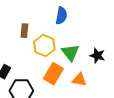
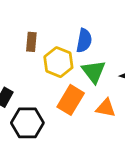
blue semicircle: (61, 16) -> (84, 41), moved

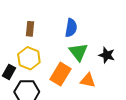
yellow hexagon: (58, 62) -> (29, 58), moved

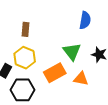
blue semicircle: (71, 28) -> (85, 20), moved
orange rectangle: (61, 74) -> (55, 73), turned 30

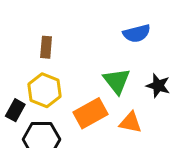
blue semicircle: (85, 20) -> (137, 33), turned 66

